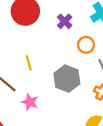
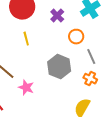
yellow line: (29, 63) -> (26, 39), moved

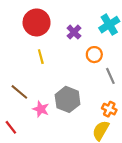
gray hexagon: (59, 67) -> (68, 99), moved
orange cross: (90, 79) -> (109, 109), moved

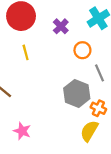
gray hexagon: (68, 99) -> (77, 93), moved
pink star: (41, 109) -> (22, 131), moved

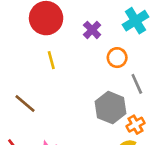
orange cross: (98, 108) -> (136, 125), turned 35

